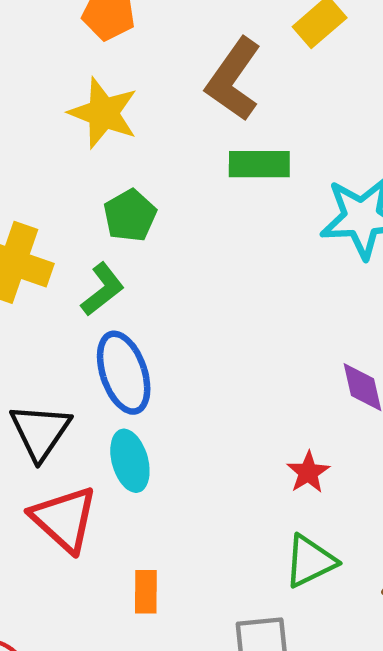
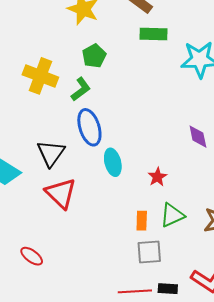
cyan ellipse: (130, 461) -> (113, 162), moved
red star: (308, 472) -> (157, 177), moved
orange rectangle: (146, 592) -> (142, 221), moved

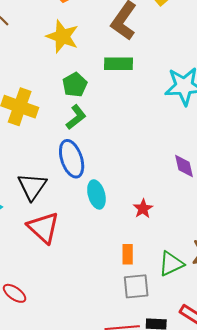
green rectangle: (153, 34) -> (118, 64), moved
green L-shape: (81, 89) -> (76, 117), moved
green triangle: (172, 215) -> (171, 264), moved

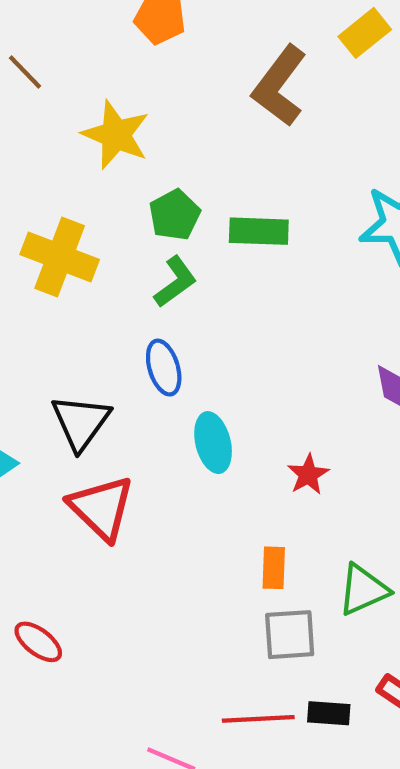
yellow star: (62, 36) -> (116, 135), moved
green rectangle: (118, 64) -> (259, 231), moved
blue ellipse: (72, 159) -> (164, 368), size x0.7

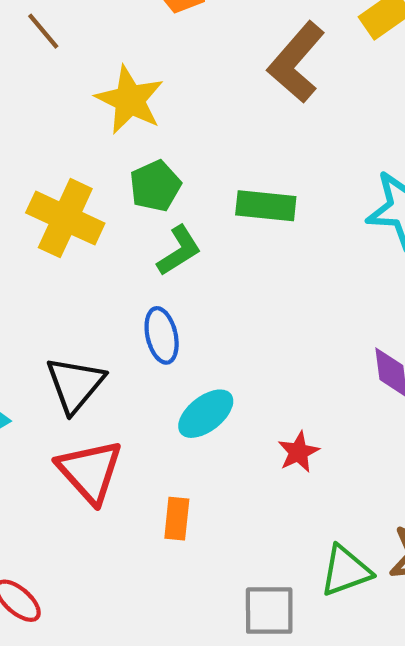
green pentagon: (175, 215) -> (155, 186), moved
cyan ellipse: (213, 443) -> (206, 414), turned 62
orange rectangle: (274, 568) -> (177, 519), moved

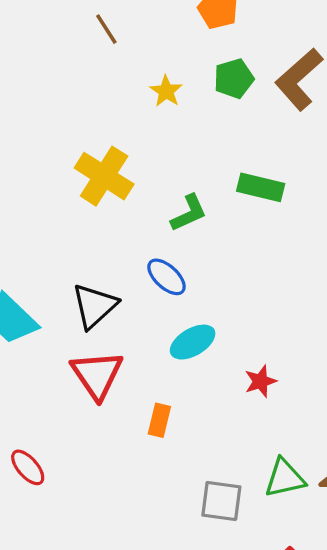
yellow star: (130, 100) -> (166, 91), size x0.6
green pentagon: (155, 186) -> (234, 79), moved
blue ellipse: (162, 335) -> (166, 277), turned -42

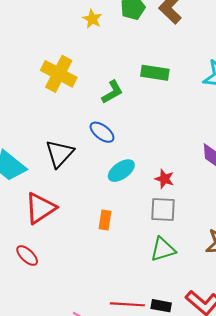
red triangle: (97, 375) -> (40, 208), moved, turned 36
red star: (260, 381) -> (164, 179), moved, turned -30
green triangle: (285, 478) -> (163, 249), moved
gray square: (221, 501) -> (163, 209), moved

